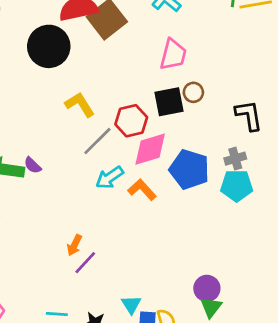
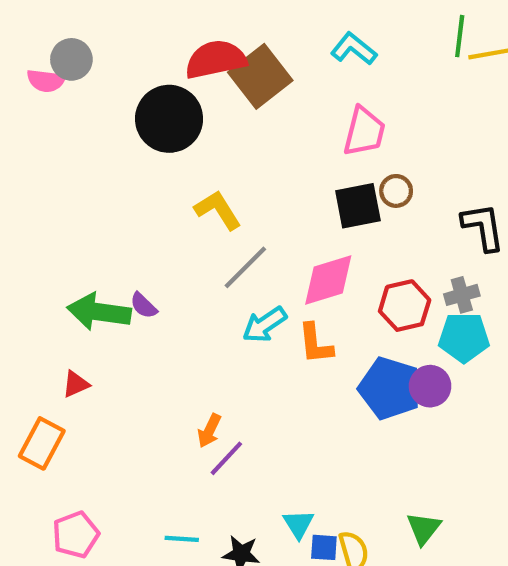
red hexagon: (131, 121) -> (405, 306), moved
blue pentagon: (189, 169) -> (390, 388), moved
orange L-shape: (142, 190) -> (315, 344), turned -144
purple circle: (207, 288) -> (430, 386), moved

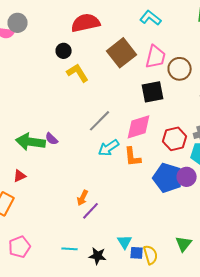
brown square: (260, 76) -> (122, 53), moved
black circle: (169, 119) -> (64, 51), size x0.5
brown circle: (396, 191) -> (180, 69), moved, size x1.5
yellow L-shape: (218, 210) -> (78, 73), moved

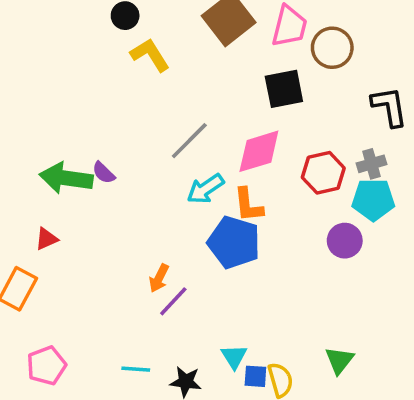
blue pentagon: (168, 178) -> (234, 242), moved

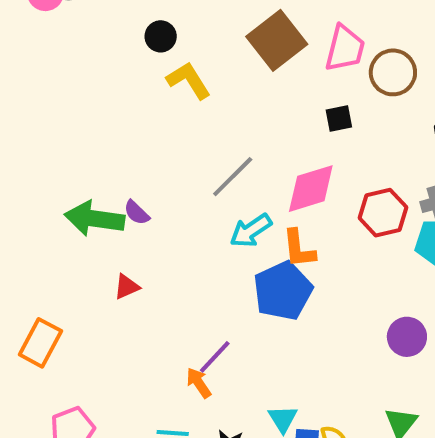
black square: (284, 89) -> (339, 119), size x0.6
red triangle: (46, 239) -> (127, 287), moved
purple circle: (345, 241) -> (407, 337), moved
blue pentagon: (234, 242) -> (283, 291), turned 30
orange arrow: (159, 278) -> (199, 383), moved, turned 120

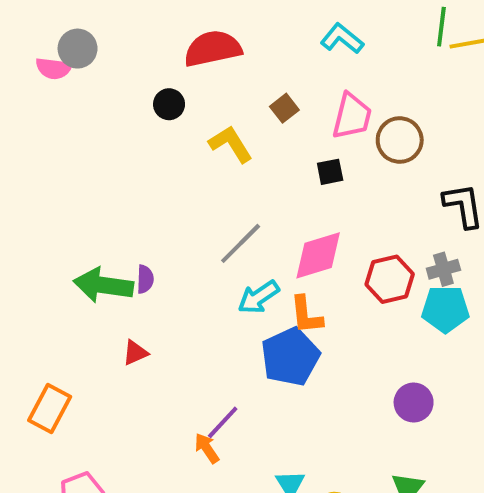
brown square: (277, 40) -> (284, 108), size x0.5
yellow L-shape: (189, 80) -> (231, 144), moved
black square: (339, 119) -> (330, 172), moved
purple semicircle: (137, 213) -> (145, 279), turned -132

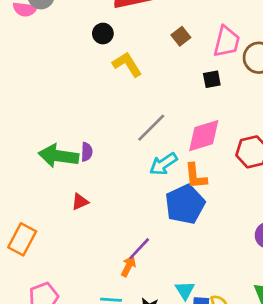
yellow L-shape: (231, 144) -> (127, 64), moved
orange arrow: (207, 448) -> (128, 266), turned 60

